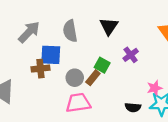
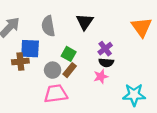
green square: (102, 65) -> (69, 54), moved
pink star: (155, 88) -> (101, 76), moved
black semicircle: (133, 107) -> (106, 63), moved

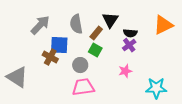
orange triangle: (142, 27) -> (163, 25), turned 40
brown cross: (20, 61) -> (50, 57), turned 35
black semicircle: (106, 63) -> (130, 33), moved
brown rectangle: (70, 70) -> (96, 33), moved

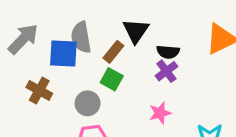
blue square: (59, 45) -> (63, 53), moved

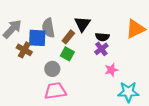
brown cross: (39, 90) -> (24, 50), moved
pink star: (160, 113) -> (111, 70), moved

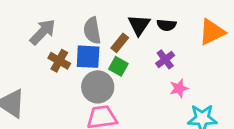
black semicircle: (102, 37) -> (167, 25), moved
blue square: (37, 38) -> (88, 57), moved
gray circle: (52, 69) -> (98, 87), size x1.5

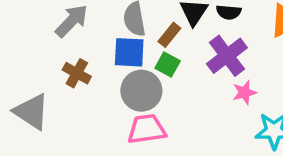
purple cross: (165, 59) -> (227, 56), size x1.6
brown cross: (59, 61) -> (77, 73), moved

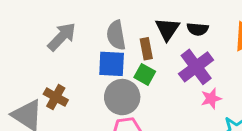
brown rectangle: (169, 35) -> (146, 49), turned -50
brown cross: (77, 73) -> (56, 97), moved

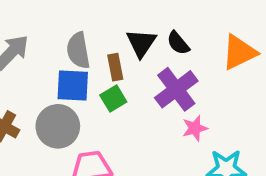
black semicircle: (198, 29) -> (178, 43), turned 45
green square: (145, 74) -> (113, 99), turned 30
gray circle: (122, 97) -> (58, 126), moved

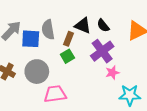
black triangle: (141, 43) -> (83, 26), turned -42
brown rectangle: (115, 67) -> (68, 39), turned 32
blue square: (73, 86) -> (31, 39), moved

